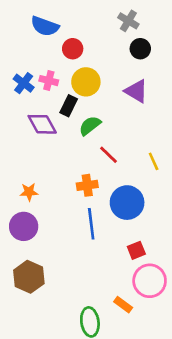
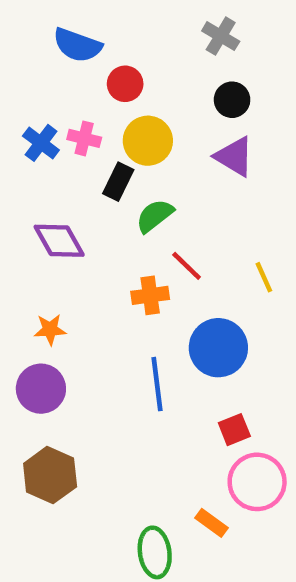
black circle: (140, 49) -> (232, 100), moved
purple diamond: (42, 124) -> (59, 241), moved
orange cross: (87, 185) -> (150, 295), moved

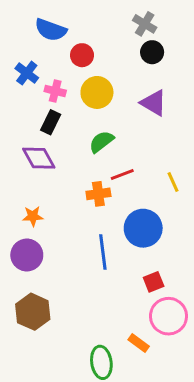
black circle: (232, 100) -> (152, 52), moved
blue cross: (41, 143) -> (27, 73), moved
black rectangle: (118, 182) -> (51, 122), moved
red line: (187, 266) -> (122, 174), turned -65

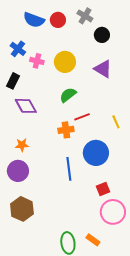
gray cross: (145, 24) -> (85, 16), moved
red circle: (82, 55) -> (58, 20), moved
black rectangle: (51, 122) -> (13, 81), moved
orange rectangle: (139, 343) -> (93, 240), moved

